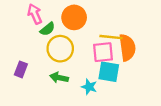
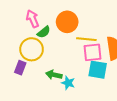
yellow line: (111, 37) -> (86, 39), moved
yellow circle: (60, 49) -> (32, 49), moved
cyan star: (89, 87) -> (68, 83), moved

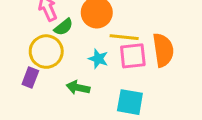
cyan square: (98, 70) -> (130, 102), moved
cyan star: (68, 83) -> (98, 59), moved

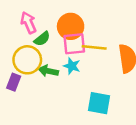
pink square: (133, 56) -> (74, 44), moved
green arrow: (78, 88) -> (48, 71), moved

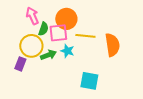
green semicircle: (42, 39) -> (43, 29), turned -32
pink square: (74, 44) -> (58, 33), moved
green arrow: (48, 71) -> (48, 55), turned 147

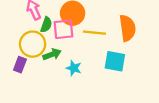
orange semicircle: (112, 45) -> (127, 28), moved
cyan star: (67, 51) -> (74, 68), moved
cyan square: (89, 81) -> (115, 61), moved

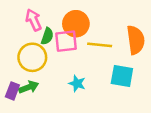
green arrow: (52, 54) -> (29, 87), moved
purple rectangle: (20, 65) -> (12, 91), moved

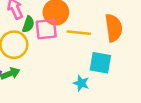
cyan star: (77, 83) -> (81, 83), moved

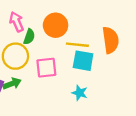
pink square: (46, 29) -> (46, 68), moved
cyan square: (100, 63) -> (83, 61), moved

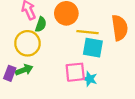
pink square: (46, 68) -> (75, 72), moved

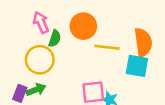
cyan square: (93, 48) -> (137, 66), moved

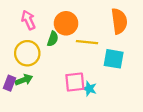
green semicircle: (55, 39) -> (53, 39), moved
orange semicircle: (143, 42) -> (119, 21), moved

